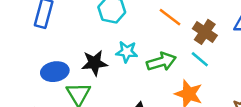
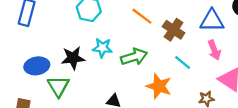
cyan line: (200, 59) -> (183, 62), moved

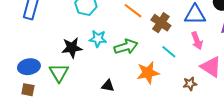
blue ellipse: (37, 66) -> (29, 67), moved
orange star: (159, 86) -> (148, 73), turned -30

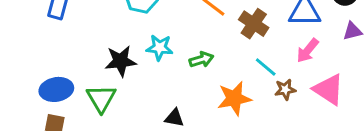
pink arrow: (197, 41) -> (308, 51), turned 60
green arrow: (126, 47) -> (201, 60), size x0.7
brown star: (190, 84) -> (285, 89), moved

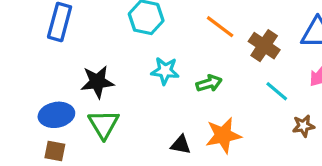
black star: (121, 61) -> (97, 82), moved
brown star: (285, 89) -> (303, 126), moved
orange star: (234, 98) -> (223, 135), moved

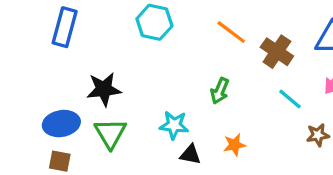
cyan star: (165, 71) -> (174, 125), moved
green arrow: (209, 83) -> (220, 91), turned 130
orange star: (223, 135) -> (234, 145), size x0.6

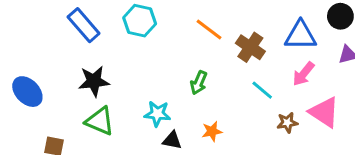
blue rectangle: (65, 27) -> (84, 25), moved, turned -56
blue ellipse: (61, 124) -> (27, 92), moved, turned 56
green triangle: (110, 133) -> (100, 121), turned -36

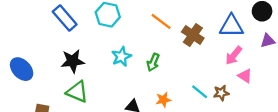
cyan line: (262, 90) -> (200, 92), moved
pink triangle: (324, 112) -> (245, 76), moved, size x0.6
cyan star: (157, 114) -> (121, 57), moved, turned -30

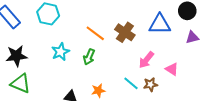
orange line: (161, 21) -> (95, 33), moved
pink arrow: (234, 55) -> (146, 60), moved

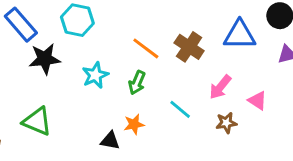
black star: (16, 56) -> (45, 59), moved
cyan line: (131, 83) -> (180, 109), moved
orange star: (98, 91) -> (134, 124), moved

